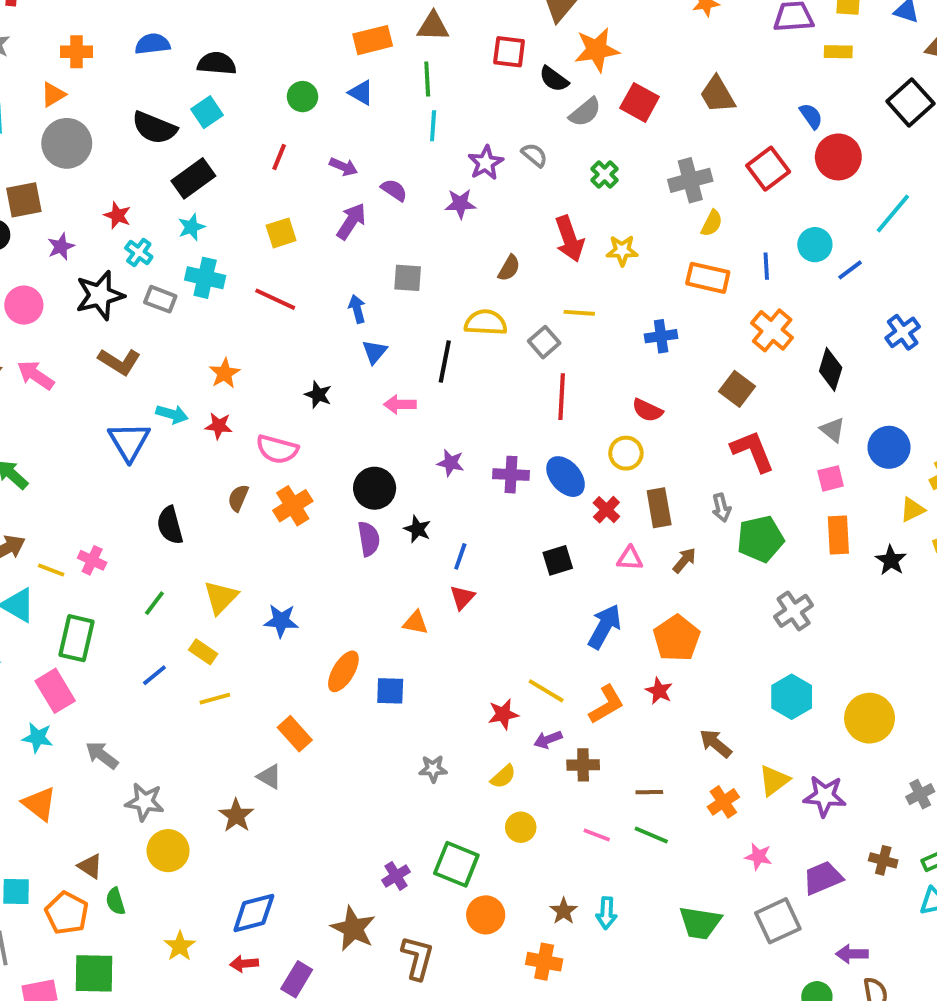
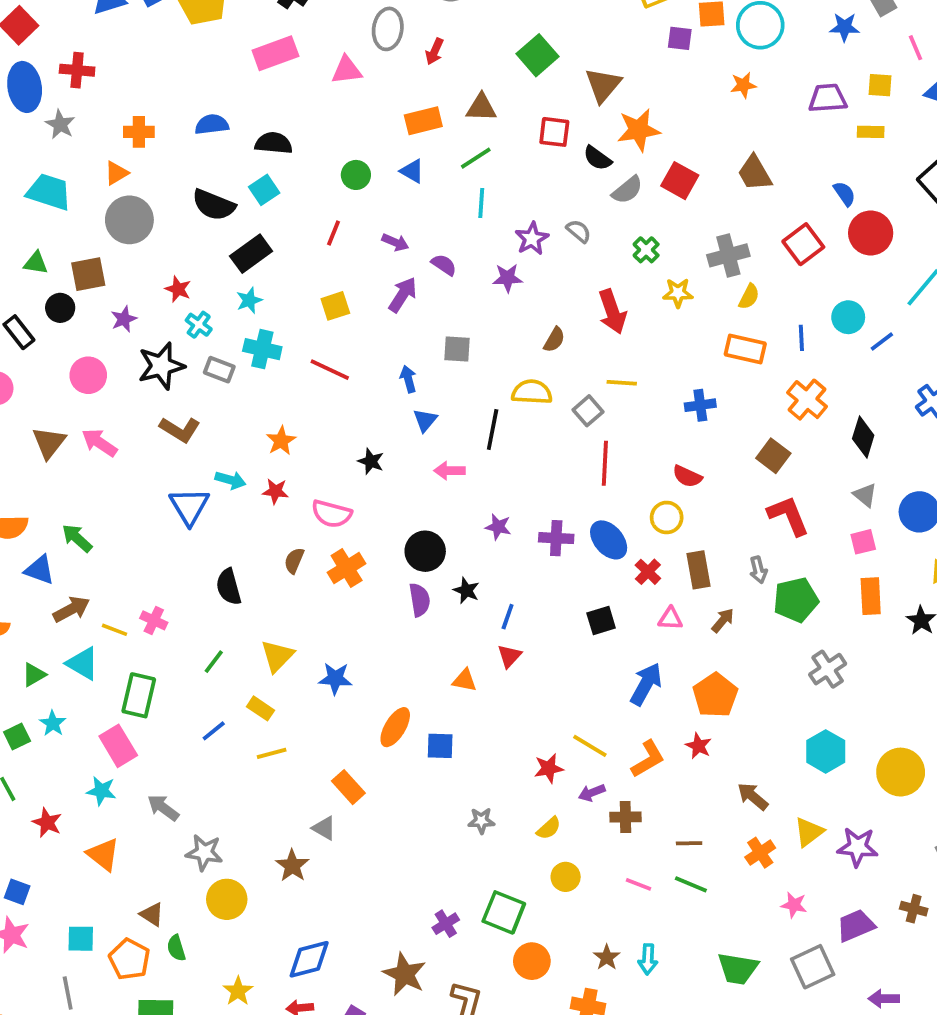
green line: (427, 79) -> (476, 158), turned 60
yellow star: (622, 250) -> (678, 293), moved

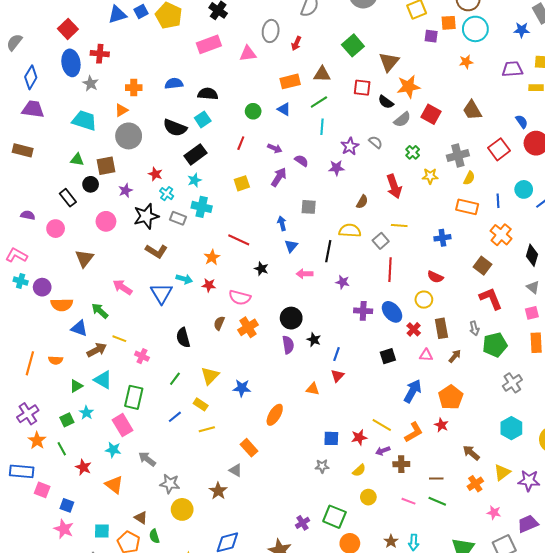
red line: (330, 370) -> (239, 240), moved
pink arrow: (99, 443) -> (122, 287), moved
purple star: (498, 527) -> (343, 282), moved
yellow line: (114, 630) -> (119, 339), moved
blue square: (440, 746) -> (331, 438), moved

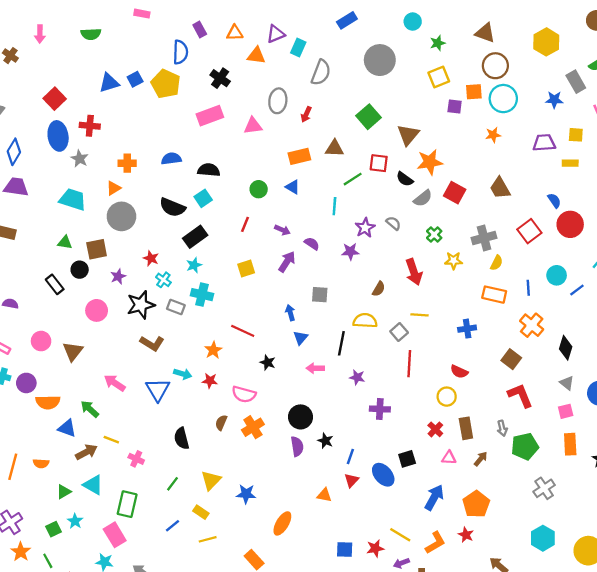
green line: (319, 102) -> (353, 179), moved
pink circle: (56, 229) -> (41, 341), moved
blue ellipse: (392, 312) -> (383, 475), moved

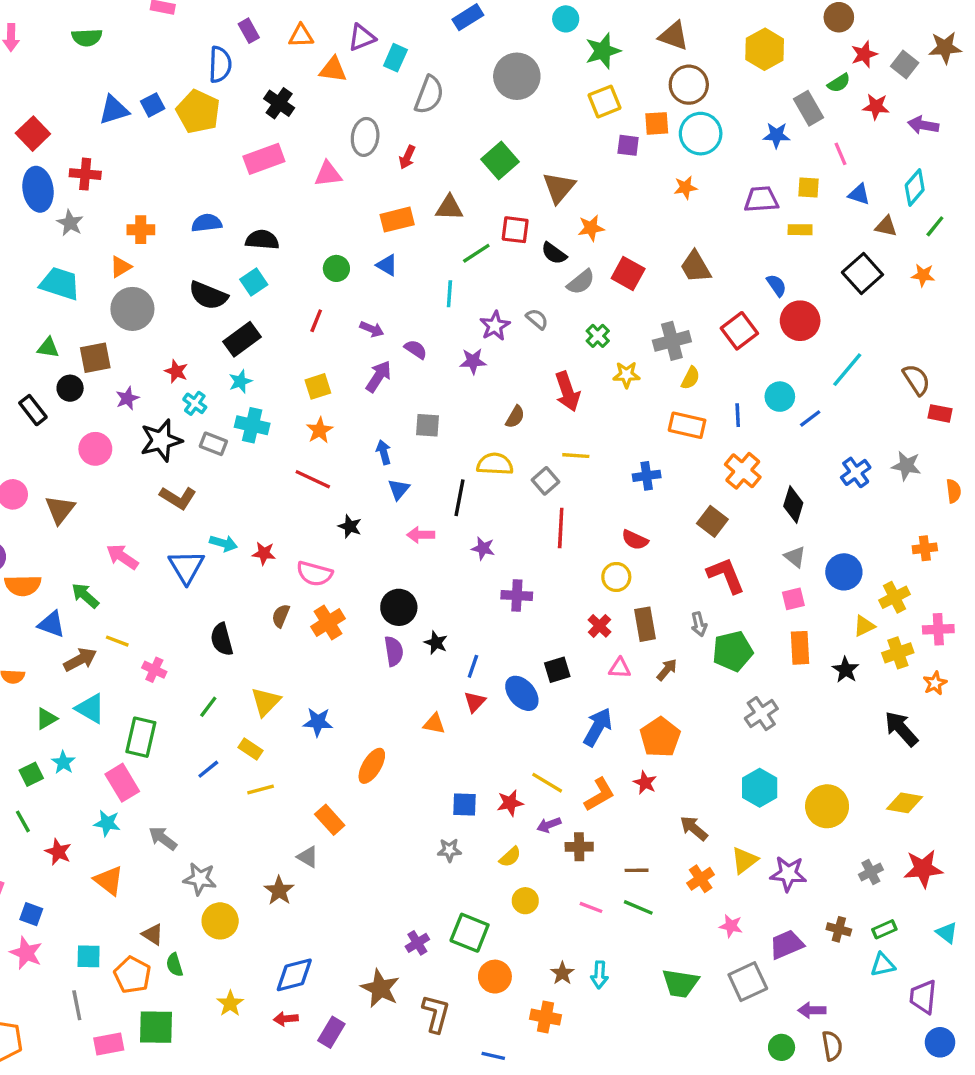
green star: (438, 43) -> (603, 51), size x1.5
orange star: (430, 162) -> (591, 228), size x0.7
orange star: (213, 350) -> (320, 430), moved

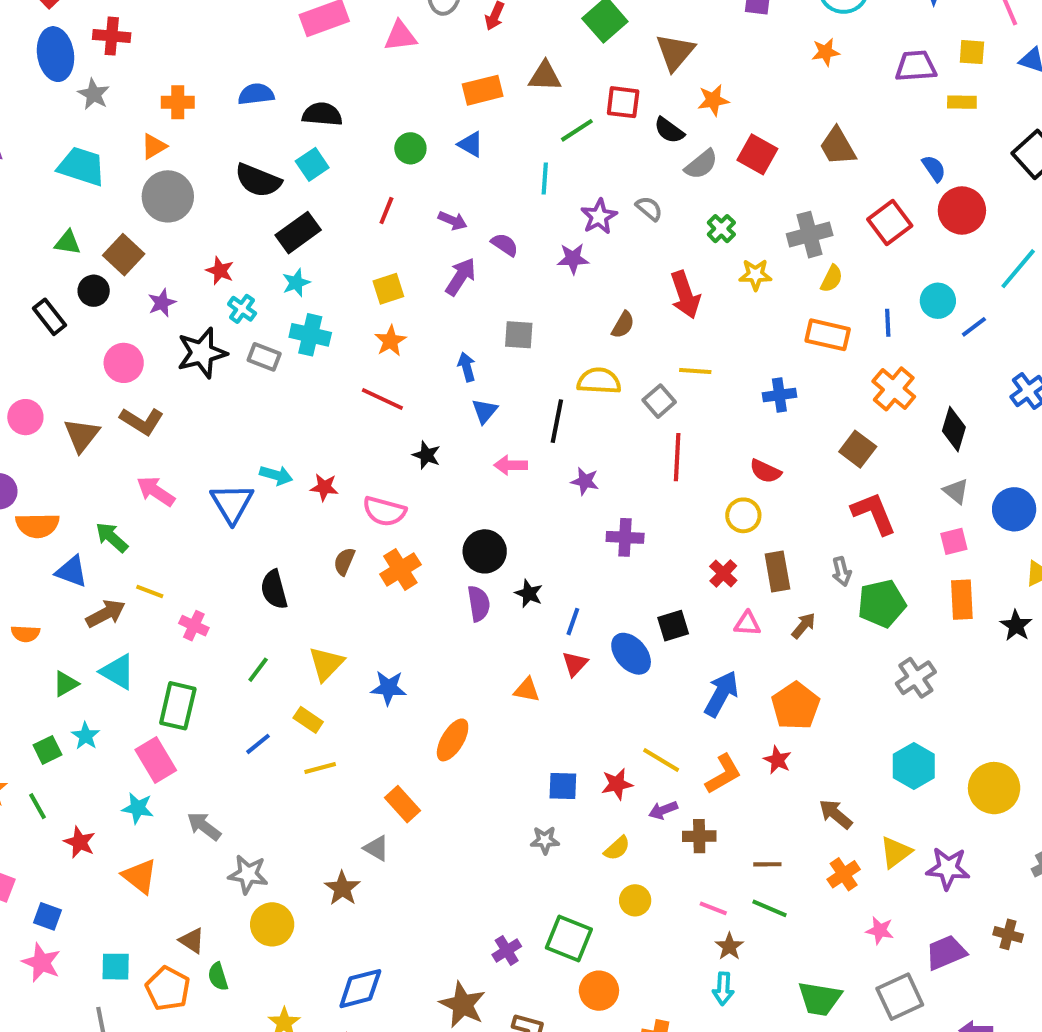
brown square: (95, 358) -> (124, 255), turned -36
brown L-shape: (178, 498) -> (142, 421), moved
brown star: (562, 973) -> (729, 946), moved

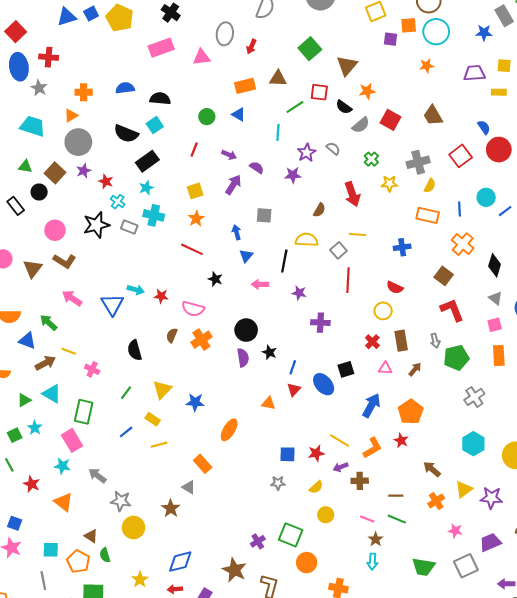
purple star: (162, 303) -> (84, 171), moved

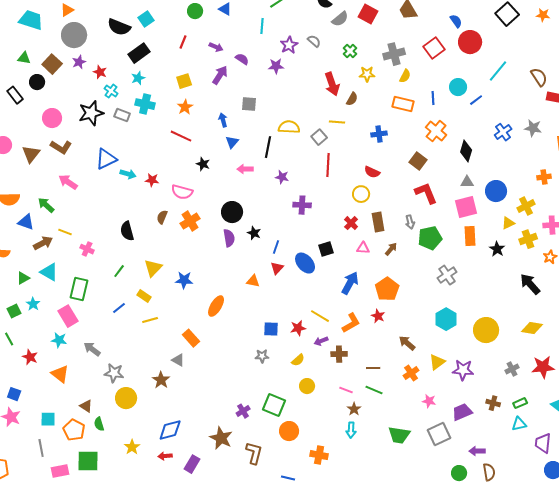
brown semicircle: (319, 210) -> (352, 99), moved
gray triangle: (496, 298) -> (467, 182), turned -40
blue triangle: (112, 305) -> (106, 159), moved, turned 35
pink square: (495, 325) -> (466, 207), size x1.6

